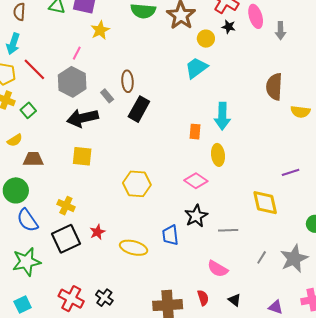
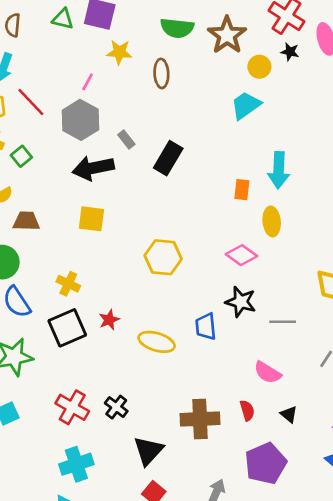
yellow star: (100, 30) -> (119, 52), turned 30
brown ellipse: (127, 81) -> (161, 73), moved
black star: (196, 216) -> (241, 302), turned -30

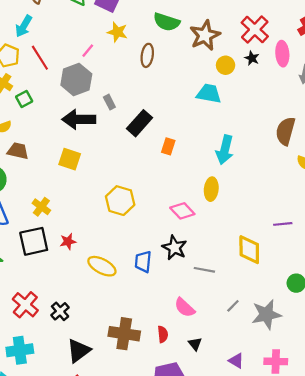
cyan trapezoid: (246, 105) -> (209, 94), turned 35
orange rectangle: (242, 190) -> (168, 146), moved

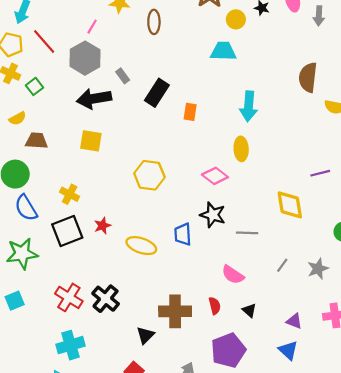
black cross: (60, 311) -> (106, 299), size x1.4
gray star: (266, 314) -> (318, 269), size x0.7
black triangle: (79, 351) -> (145, 335), moved, size x0.7

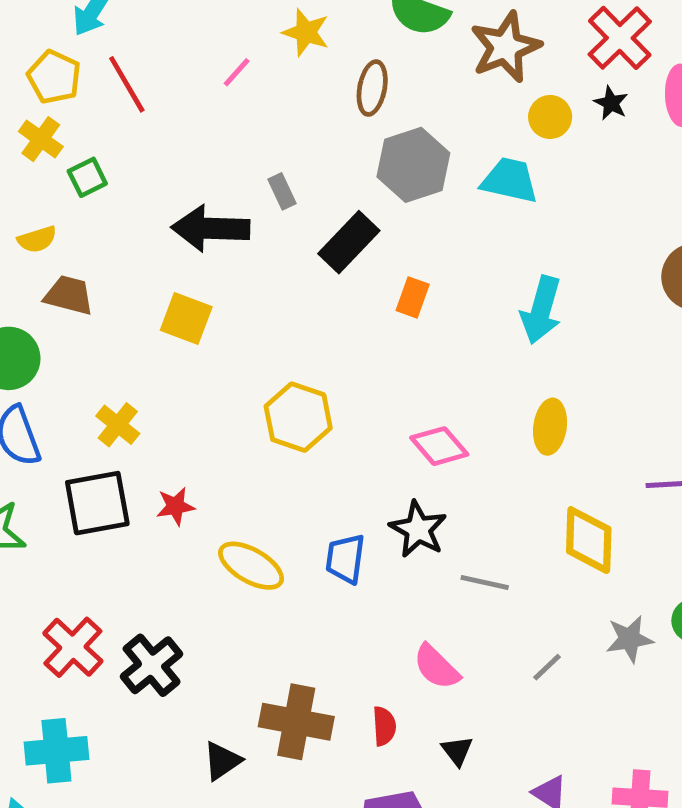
gray hexagon: (85, 58) -> (413, 165), moved
yellow ellipse: (241, 149) -> (550, 427), moved
gray star: (318, 269) -> (629, 639), moved

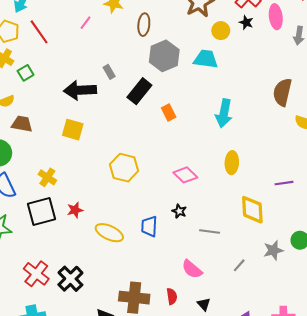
orange rectangle: (413, 297) -> (169, 113), turned -42
black star: (418, 529) -> (179, 211), size x0.6

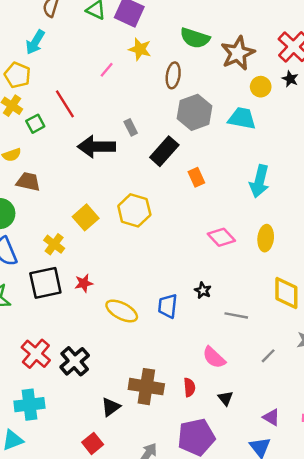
red line: (39, 32) -> (65, 104), moved
yellow square: (73, 130) -> (86, 217), moved, turned 30
yellow hexagon: (124, 168) -> (134, 210), moved
pink diamond: (185, 175) -> (221, 237), moved

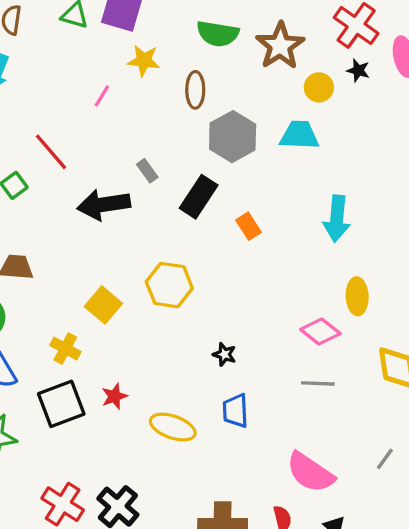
pink diamond: (221, 237) -> (320, 331), moved
black star: (203, 290) -> (224, 354), moved
gray line: (236, 315) -> (318, 383), moved
pink semicircle: (214, 357) -> (310, 472), size x1.4

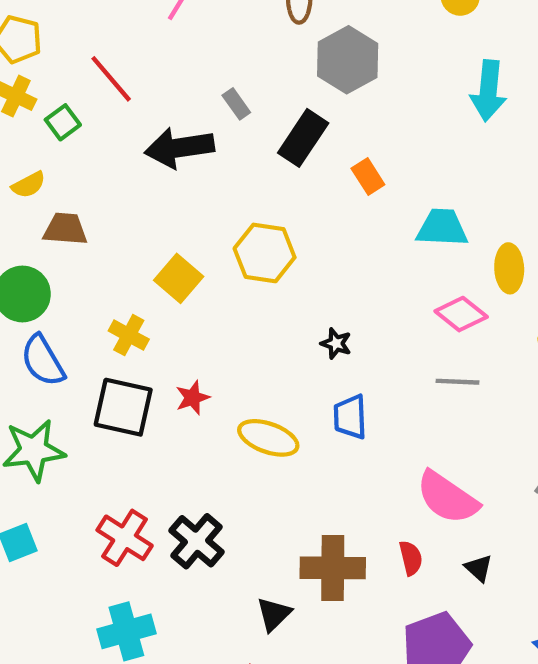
cyan trapezoid: (299, 135) -> (442, 228), moved
cyan arrow: (337, 219) -> (488, 91), moved
black square: (61, 404) -> (123, 407), turned 33

